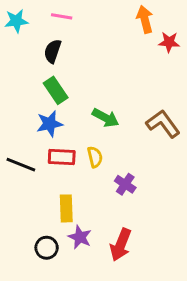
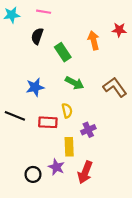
orange arrow: (145, 19) -> (94, 40), moved
green rectangle: (56, 90) -> (63, 52), moved
red rectangle: (62, 157) -> (48, 122), moved
purple cross: (125, 184) -> (88, 130), turned 32
yellow rectangle: (66, 208) -> (69, 147), moved

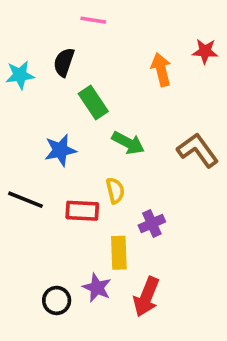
pink line: (44, 12) -> (93, 20), moved
cyan star: (12, 15) -> (20, 75), moved
green rectangle: (63, 52) -> (93, 103), moved

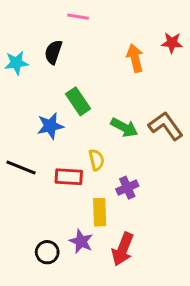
green rectangle: (93, 103) -> (78, 101), moved
green arrow: (128, 143) -> (124, 127), moved

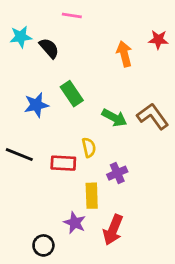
black semicircle: (53, 52) -> (49, 48), turned 120
cyan star: (16, 63) -> (21, 37), moved
blue star: (50, 126) -> (36, 105), moved
black circle: (47, 252) -> (43, 245), moved

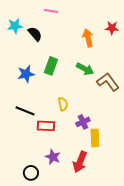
green rectangle: (72, 94) -> (51, 66), turned 54
green arrow: (114, 118) -> (85, 69), moved
black line: (19, 155) -> (25, 111), moved
red rectangle: (63, 163) -> (46, 126), moved
yellow rectangle: (92, 196) -> (95, 138), moved

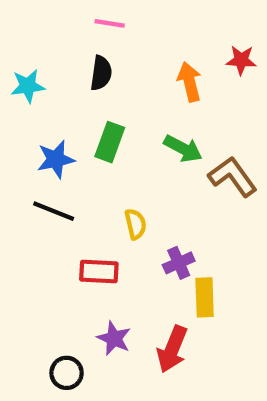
cyan star: (15, 26) -> (28, 86), moved
black semicircle: (35, 34) -> (101, 73), moved, turned 49
black line: (25, 111) -> (54, 211), moved

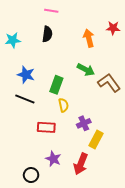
green rectangle: (110, 142) -> (56, 85), moved
blue star: (56, 159) -> (26, 75), turned 30
yellow rectangle: (205, 297) -> (96, 140), turned 30

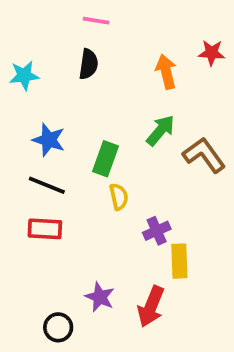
green arrow: (86, 70) -> (160, 130), turned -78
red rectangle: (46, 127) -> (45, 229), moved
yellow rectangle: (96, 140) -> (179, 261), turned -30

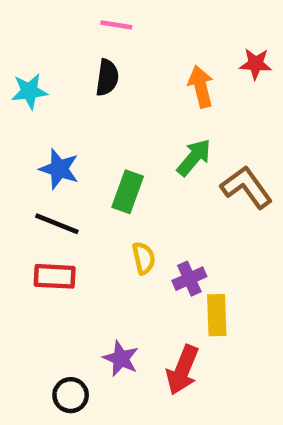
yellow semicircle: (119, 197) -> (144, 258), moved

